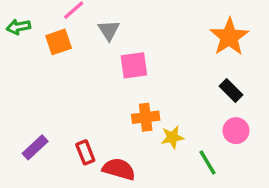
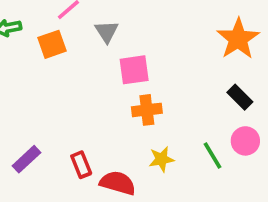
orange cross: (146, 117) -> (147, 110), moved
yellow star: (172, 137) -> (161, 159), moved
green line: (208, 162) -> (213, 156), moved

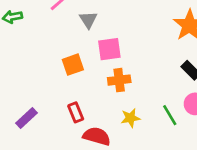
orange square: (52, 44) -> (73, 65), moved
red rectangle: (81, 165) -> (76, 112), moved

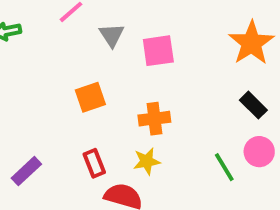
pink square: (109, 49) -> (158, 51), moved
yellow star: (130, 118) -> (147, 161), moved

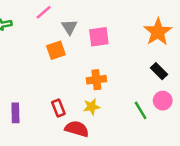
orange square: (90, 97) -> (56, 50), moved
purple rectangle: (26, 171) -> (15, 113), turned -48

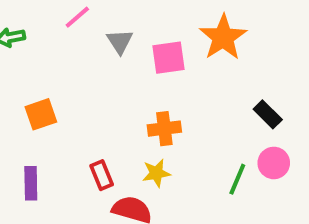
orange star: (158, 32) -> (223, 37), moved
orange square: (56, 50) -> (41, 114), moved
green line: (141, 110) -> (237, 179), turned 54

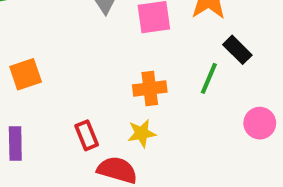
black rectangle: (268, 114) -> (237, 50), moved
green line: (237, 179) -> (209, 78), moved

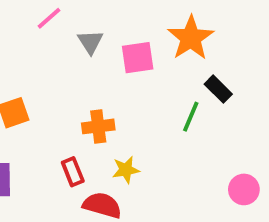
orange cross: (150, 88) -> (98, 126), moved
pink circle: (260, 123) -> (244, 189), moved

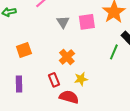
gray triangle: (90, 42) -> (63, 22), moved
orange cross: (98, 126) -> (67, 57), turned -35

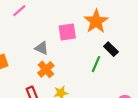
gray triangle: (63, 22) -> (42, 48), moved, turned -32

